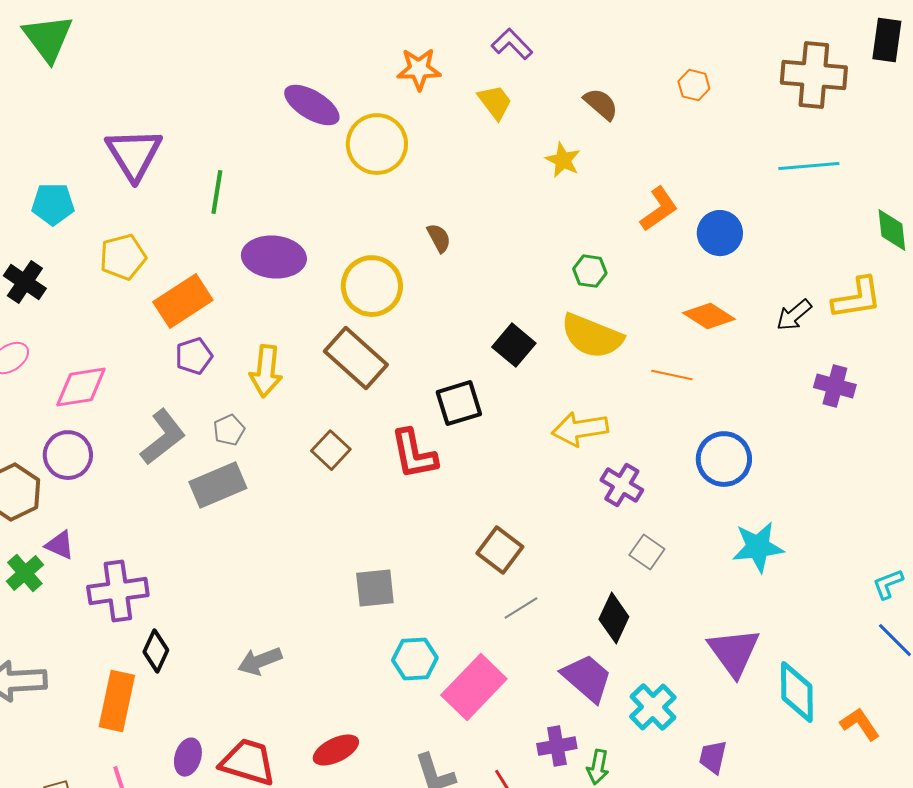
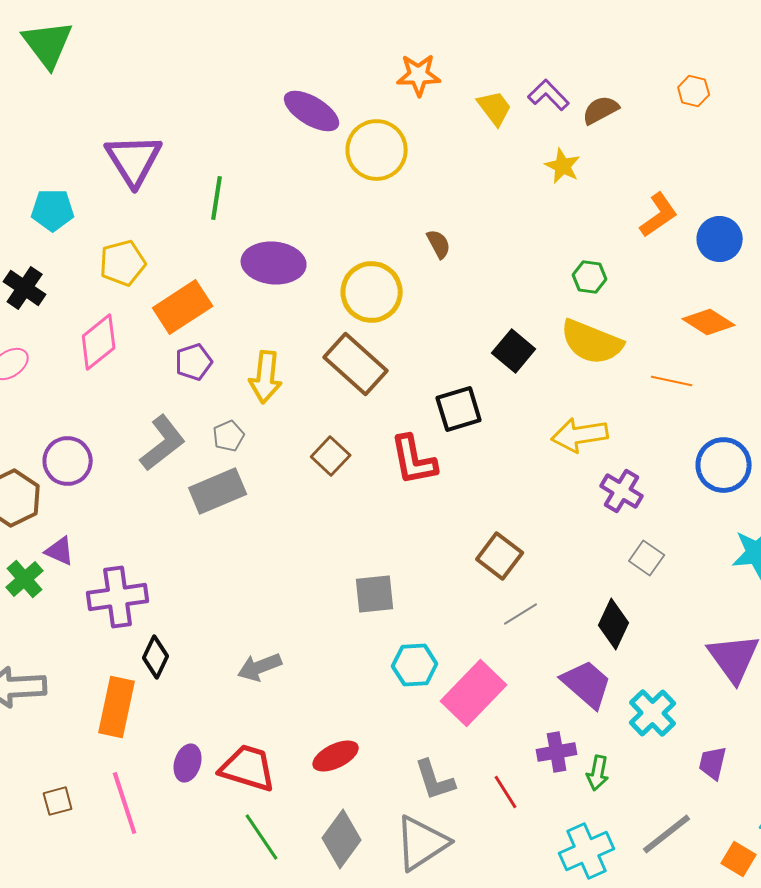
purple L-shape: (512, 44) -> (549, 95), moved
brown semicircle: (601, 104) -> (601, 110), turned -69
pink diamond: (81, 387) -> (99, 342), moved, turned -30

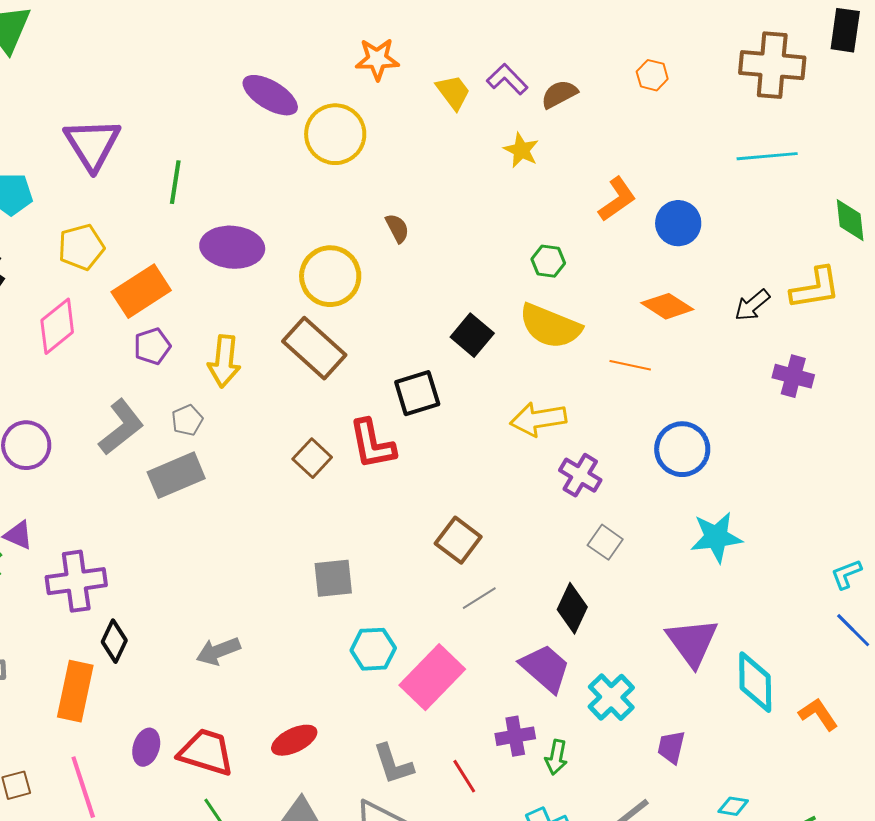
brown square: (331, 456) -> (312, 458), moved

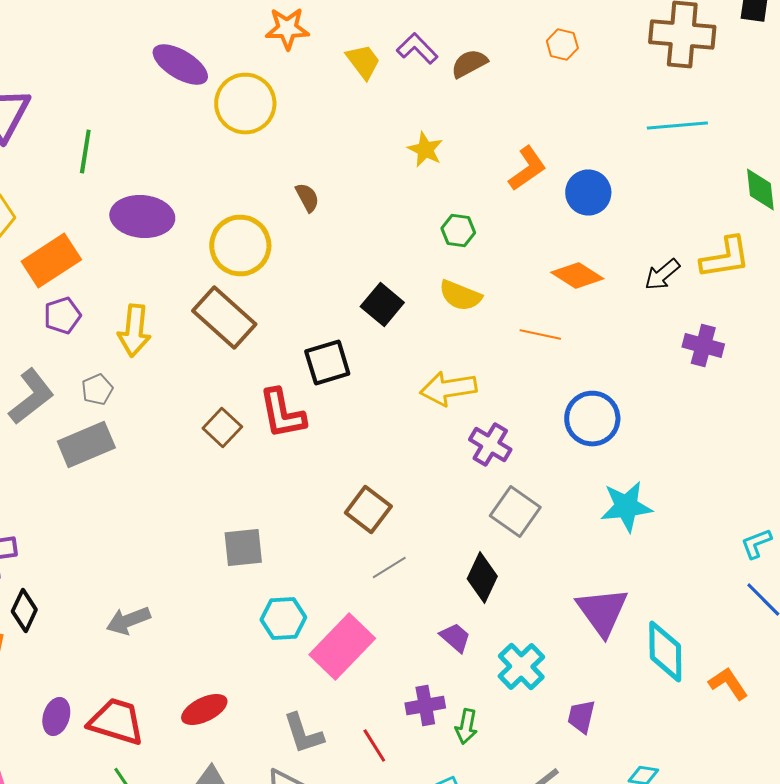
yellow star: (521, 150) -> (425, 150), moved
yellow semicircle: (550, 326) -> (460, 296), size x0.7
gray square: (605, 542) -> (515, 512), size x1.4
purple trapezoid: (545, 668) -> (455, 638), size x0.6

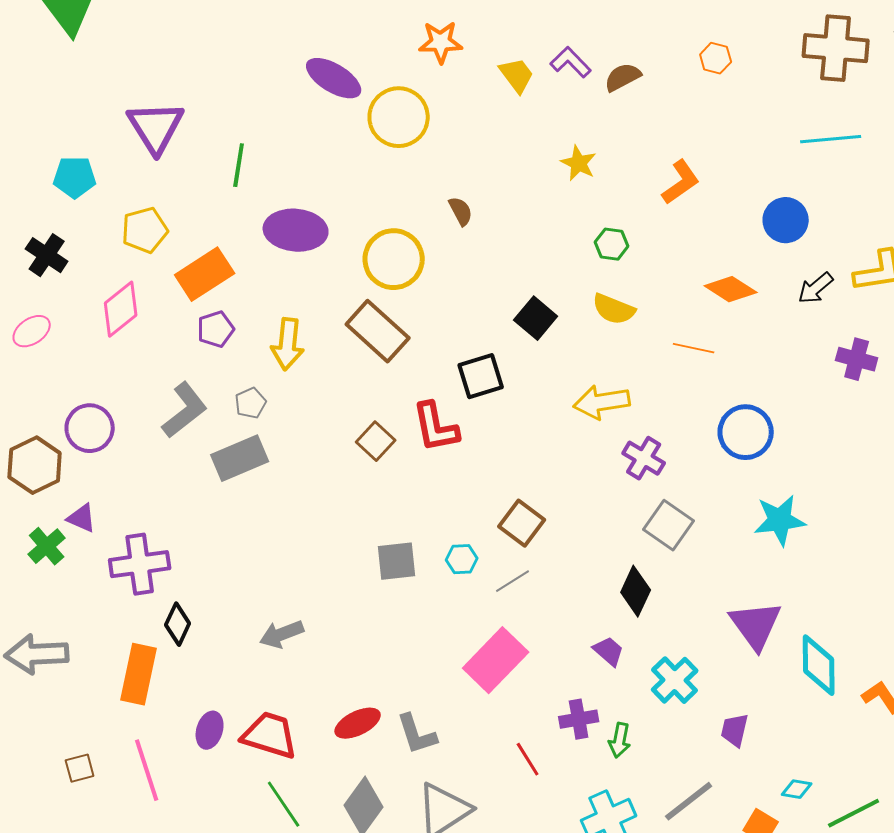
blue circle: (588, 192) -> (786, 220), moved
gray line: (389, 568) -> (513, 581), moved
cyan hexagon: (283, 618) -> (462, 559), moved, size x0.7
gray L-shape: (303, 734) -> (417, 734), moved

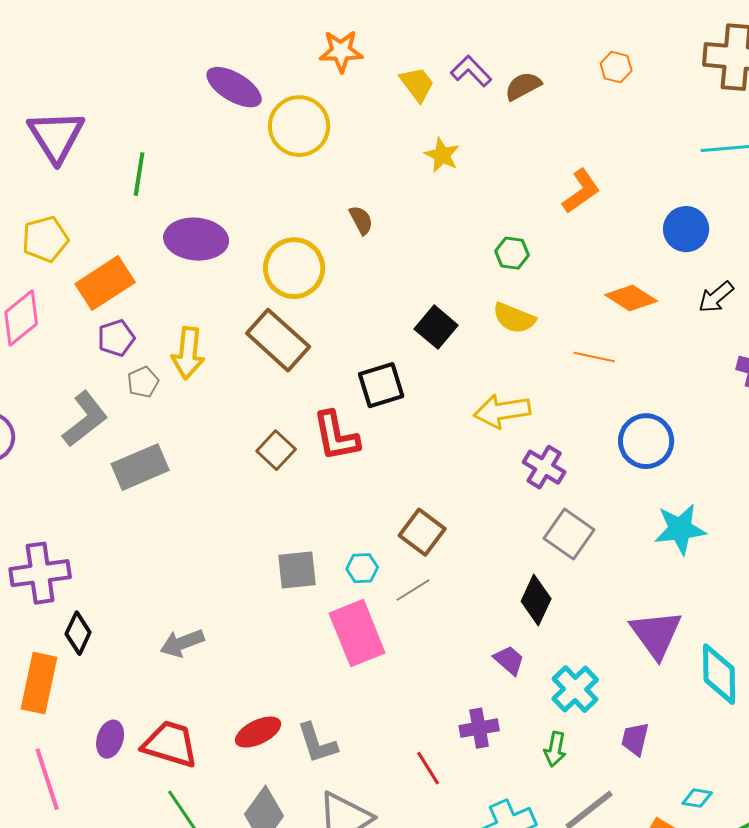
yellow star: (579, 163) -> (442, 155), moved
gray pentagon: (251, 403) -> (143, 382), moved
pink rectangle: (496, 660) -> (357, 633), moved, turned -66
green arrow: (620, 740) -> (555, 749), moved

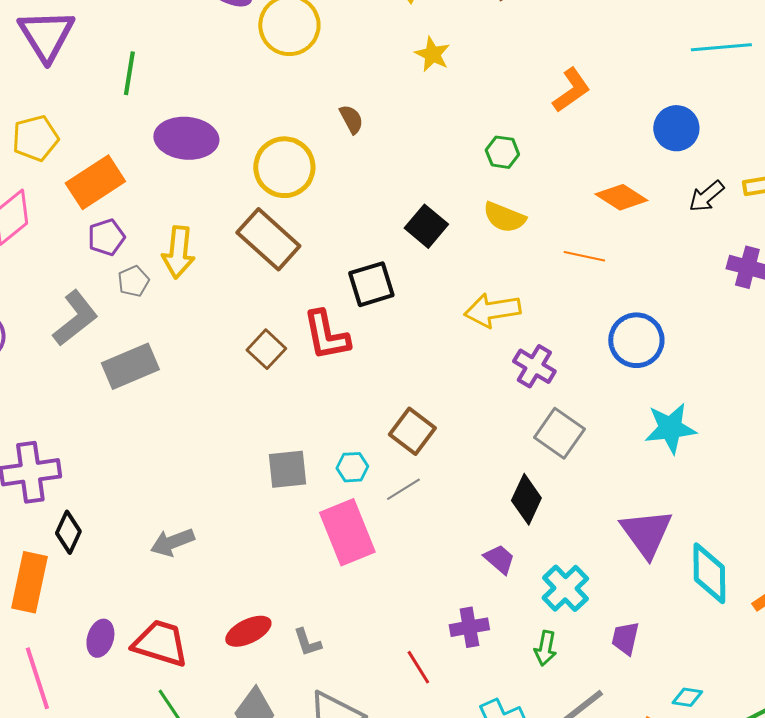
gray L-shape: (317, 743) -> (307, 642), size x0.7

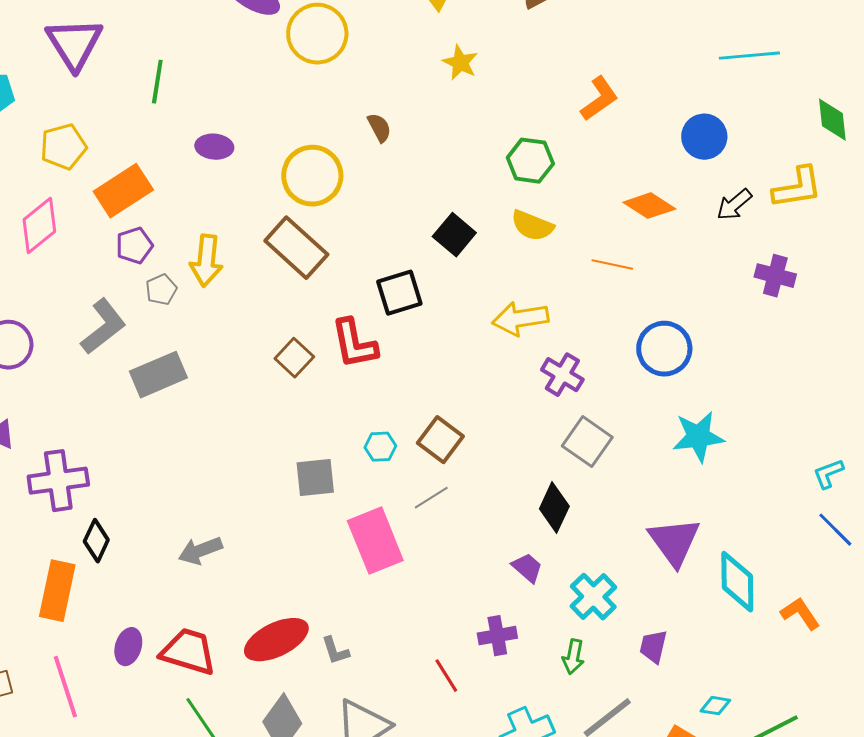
purple ellipse: (186, 138) -> (214, 147), size x0.6
green hexagon: (502, 152) -> (530, 161), size x1.4
cyan hexagon: (352, 467) -> (380, 447), moved
red ellipse: (248, 631) -> (276, 640), size x1.4

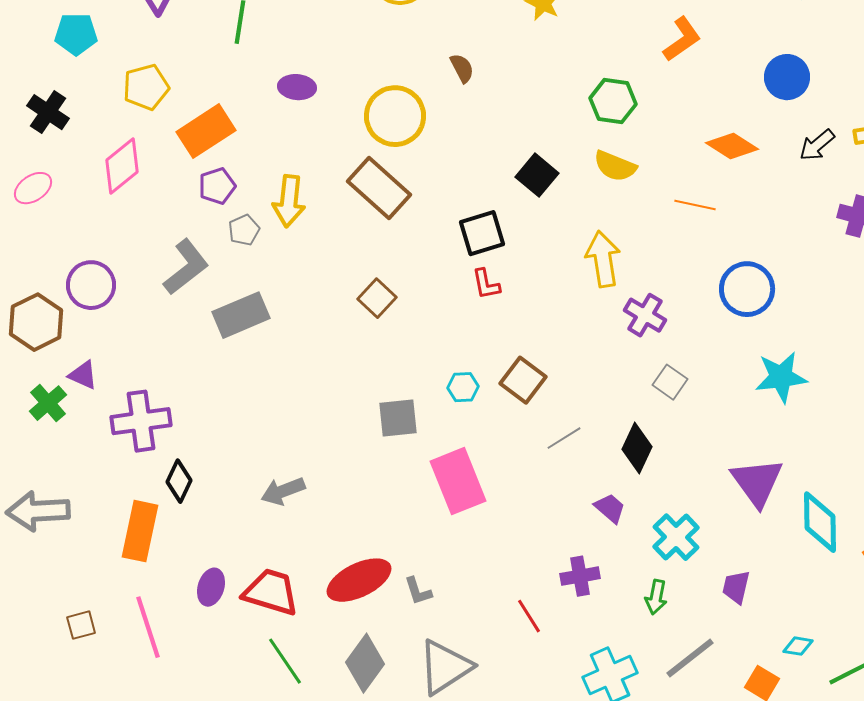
yellow arrow: (520, 319) -> (603, 259), turned 90
red L-shape: (354, 344) -> (486, 284), moved, size x0.6
gray square: (587, 442) -> (670, 382), size x0.7
gray line: (431, 498) -> (564, 438), moved

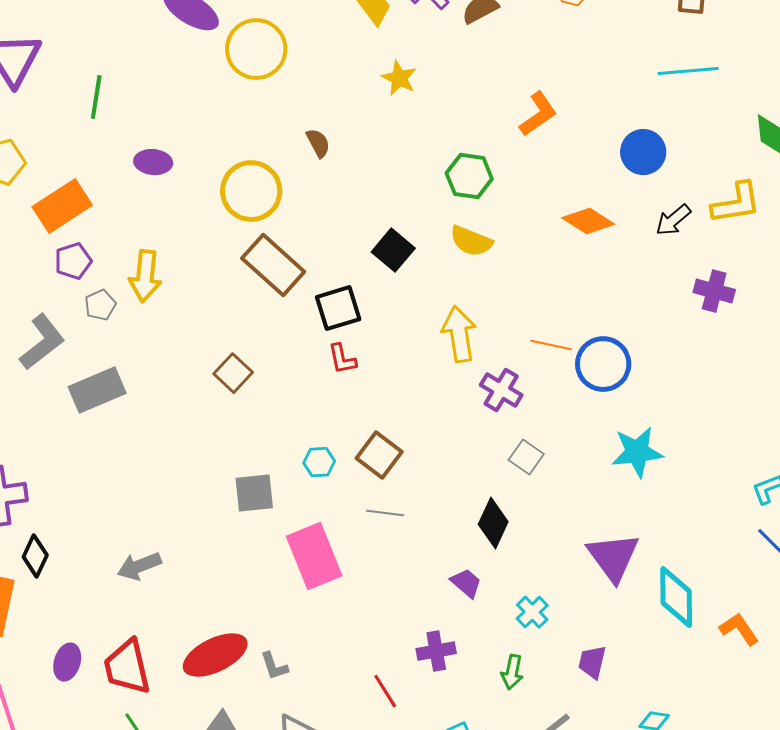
brown rectangle: (379, 188) -> (273, 265), moved
orange line: (695, 205) -> (551, 345), moved
gray line: (564, 438) -> (385, 513), moved, turned 39
cyan cross: (676, 537) -> (532, 612), size x0.7
red trapezoid: (271, 592) -> (127, 667), turned -120

